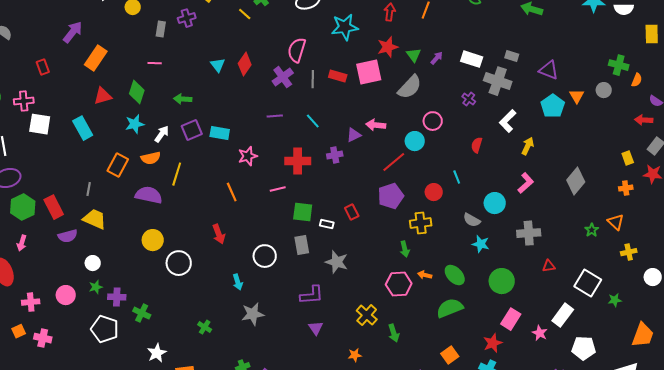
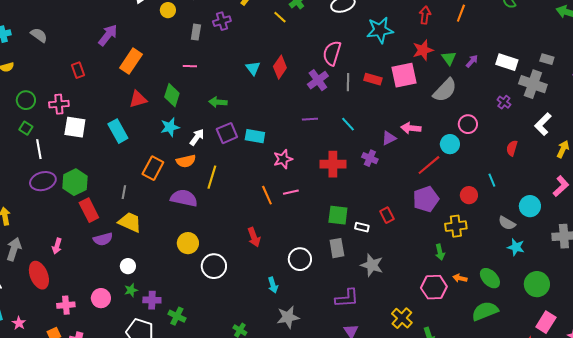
purple cross: (335, 155) -> (370, 158), turned 35
pink line: (278, 189) -> (291, 192), moved
green hexagon: (23, 207) -> (75, 182), moved

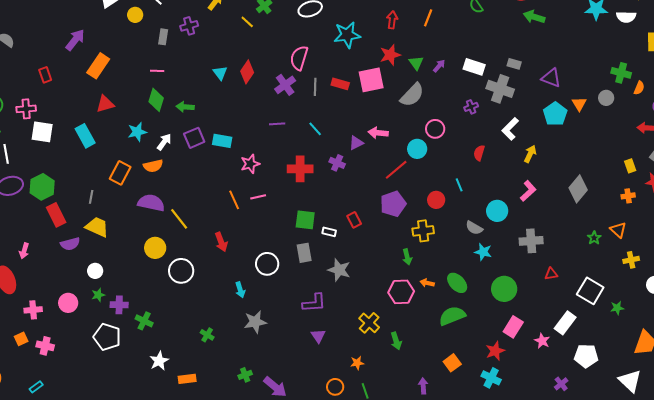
green diamond: (172, 95) -> (156, 100), moved
purple cross: (504, 102) -> (471, 107), turned 32
yellow line: (212, 177) -> (179, 219), moved, turned -55

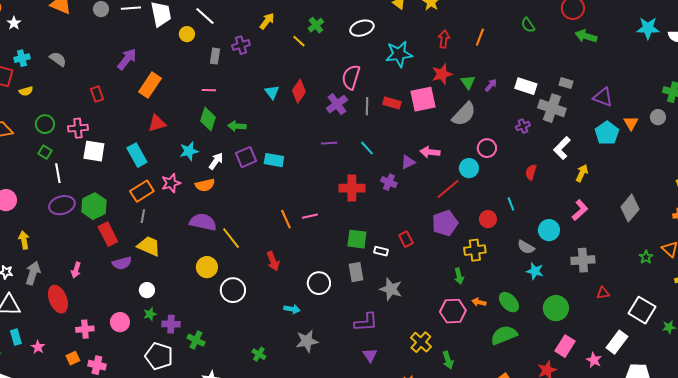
pink star: (250, 164) -> (171, 183), moved
orange rectangle: (120, 173) -> (142, 191), moved, turned 30
cyan arrow: (240, 290) -> (292, 309), turned -63

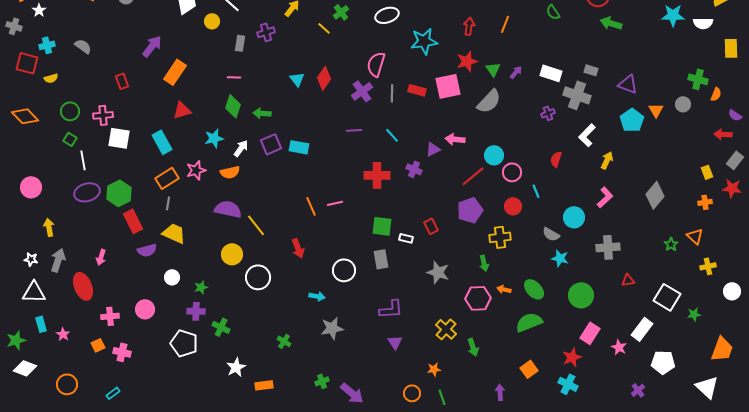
pink circle: (487, 148) -> (512, 172), moved
gray star: (391, 289) -> (438, 272), moved
green star: (150, 314) -> (201, 287), moved

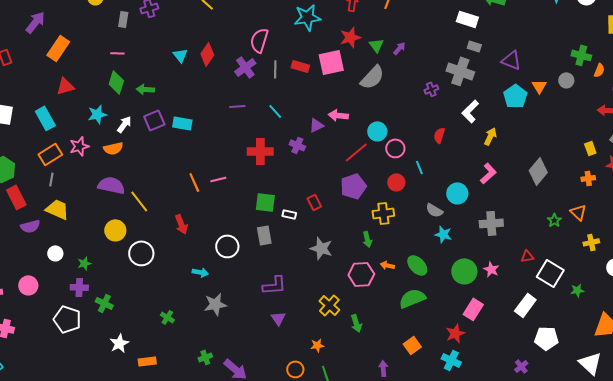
white rectangle: (551, 73) -> (467, 19), moved
red triangle: (628, 280) -> (527, 256), moved
pink star: (619, 347) -> (491, 269), moved

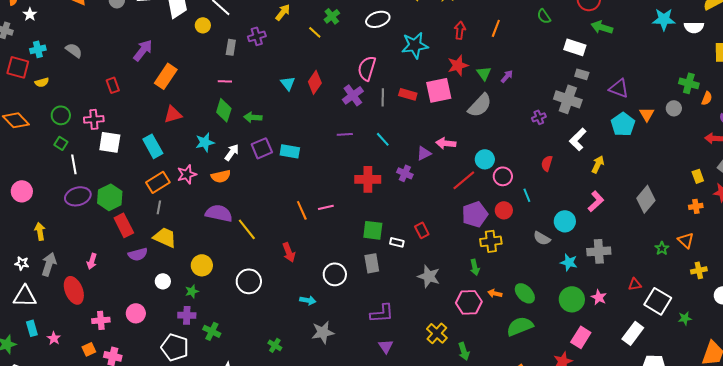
purple pentagon: (353, 186) -> (475, 214), moved
yellow circle: (115, 230) -> (202, 265), moved
cyan star: (443, 234) -> (569, 262), moved

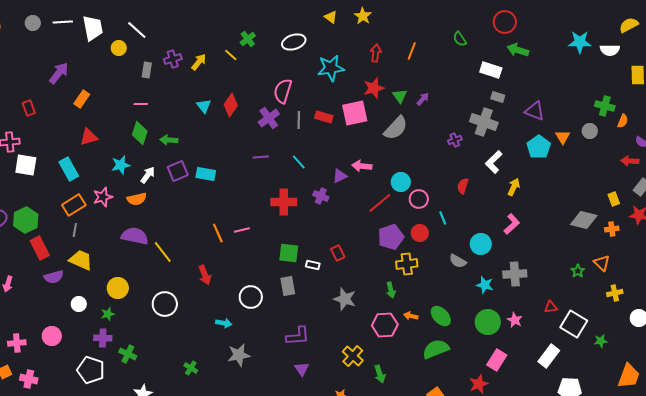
yellow arrow: (283, 12) -> (199, 62), moved
orange rectangle: (166, 76) -> (82, 99), size x0.7
gray diamond: (646, 199) -> (584, 220), moved, turned 64

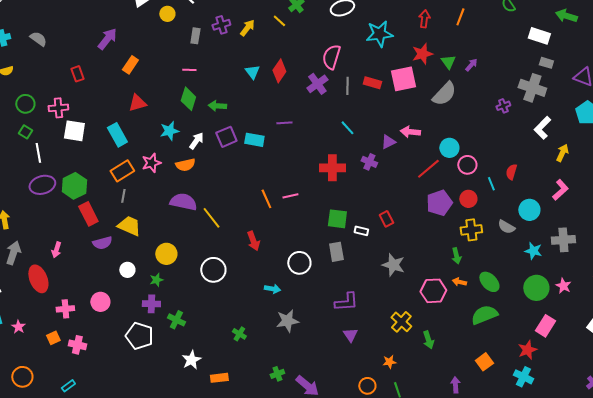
purple line: (261, 157) -> (284, 123), moved
red semicircle: (463, 186) -> (511, 172), moved
yellow cross: (407, 264) -> (471, 230), moved
green arrow: (391, 290) -> (456, 256), moved

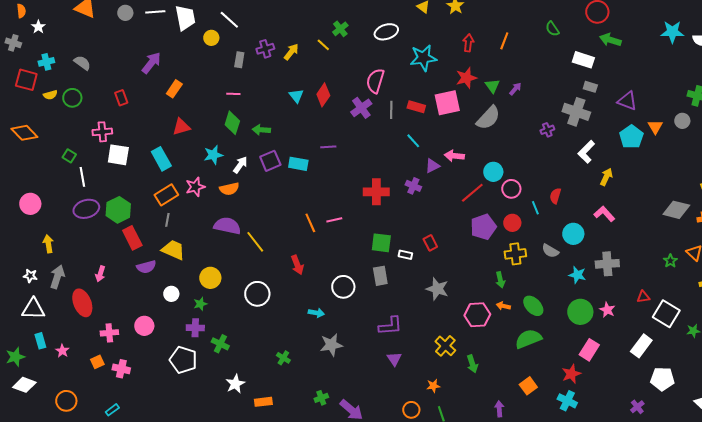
green circle: (25, 104) -> (72, 98), moved
cyan line: (347, 128) -> (413, 141), moved
pink L-shape: (560, 190) -> (604, 214), turned -90

